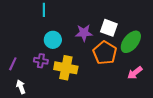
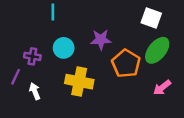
white square: (109, 28) -> (151, 18), moved
purple cross: (41, 61) -> (32, 56), moved
white arrow: (21, 87) -> (35, 91), moved

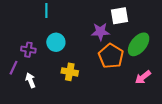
white square: (151, 18) -> (120, 16), moved, turned -30
purple star: (101, 40) -> (100, 32), moved
yellow cross: (79, 82) -> (70, 72), size x0.7

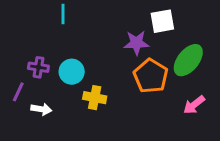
cyan circle: (56, 42) -> (72, 72), moved
white arrow: (30, 80) -> (41, 109), turned 120

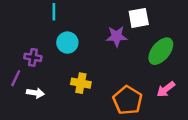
cyan circle: (72, 72) -> (67, 43), moved
orange pentagon: (151, 76) -> (128, 100), moved

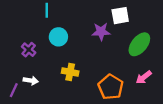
purple cross: (33, 57) -> (29, 50), turned 32
purple line: (16, 78) -> (14, 90), moved

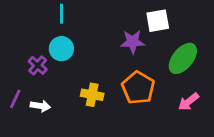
cyan circle: (58, 37) -> (61, 49), moved
orange pentagon: (111, 87) -> (138, 88), moved
purple line: (14, 90) -> (15, 99), moved

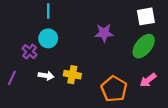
white square: (158, 21) -> (146, 16), moved
orange pentagon: (138, 88) -> (114, 89), moved
white arrow: (40, 106) -> (46, 76), moved

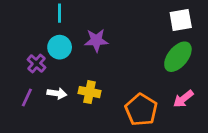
purple star: (104, 33) -> (96, 40), moved
purple line: (12, 78) -> (27, 98), moved

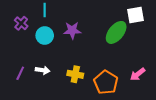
green ellipse: (178, 57) -> (116, 32), moved
purple cross: (36, 63) -> (21, 23), moved
yellow cross: (89, 92) -> (75, 74), moved

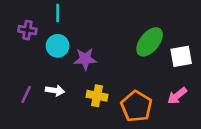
white square: (136, 15) -> (181, 56), moved
purple cross: (21, 23) -> (27, 30), turned -32
purple star: (72, 30) -> (85, 59), moved

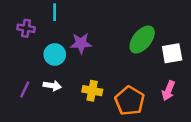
cyan circle: (58, 46) -> (55, 54), moved
purple star: (85, 59) -> (81, 43), moved
pink arrow: (177, 96) -> (168, 91), turned -30

